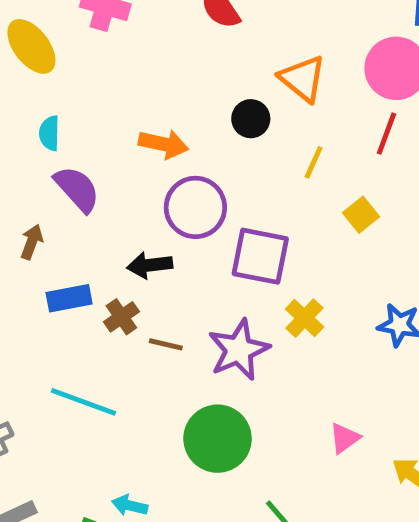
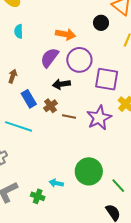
purple semicircle: (77, 189) -> (49, 58), moved, turned -100
blue rectangle: (69, 298) -> (29, 99), turned 72
cyan line: (83, 402) -> (19, 126), moved
green circle: (218, 439) -> (89, 171), moved

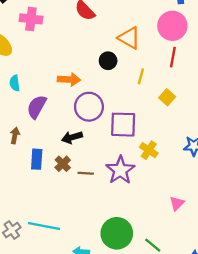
purple semicircle: (49, 58) -> (37, 107), moved
blue rectangle: (29, 99) -> (37, 159), turned 42
cyan line: (19, 126) -> (44, 226), moved

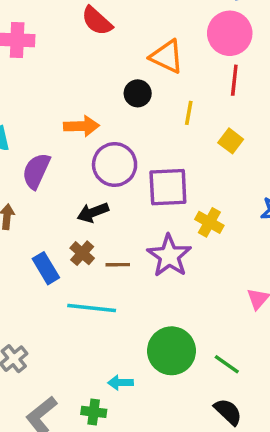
blue rectangle: (37, 159) -> (46, 268), moved, turned -30
cyan line: (44, 226) -> (92, 308), moved

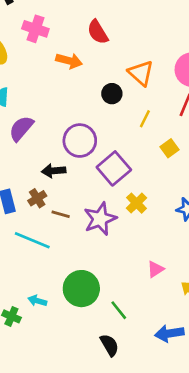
orange arrow: (81, 126) -> (69, 61), moved
purple square: (168, 187) -> (114, 168), turned 36

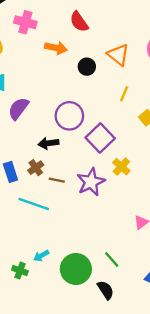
black circle: (112, 94) -> (87, 67), moved
green circle: (81, 289) -> (76, 269), moved
cyan arrow: (37, 301) -> (41, 256), turned -42

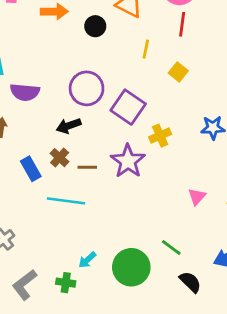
purple semicircle: (18, 109) -> (25, 92), turned -110
yellow cross: (121, 167) -> (160, 136), turned 36
black semicircle: (106, 290) -> (190, 282), moved

